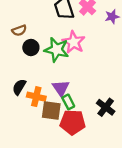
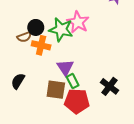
brown semicircle: (19, 30) -> (24, 37), moved
black semicircle: (19, 87) -> (18, 81), moved
orange cross: (36, 97) -> (41, 45), moved

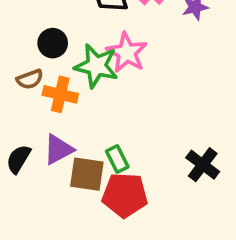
black circle: (36, 27) -> (53, 43), moved
purple triangle: (65, 67) -> (58, 149), moved, turned 36
black cross: (109, 86) -> (203, 165), moved

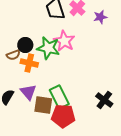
black circle: (53, 43) -> (25, 45), moved
purple triangle: (58, 149) -> (28, 92), turned -42
green rectangle: (117, 159) -> (59, 97), size x1.6

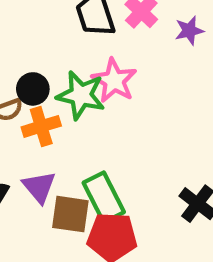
orange cross: (29, 63) -> (41, 126), turned -30

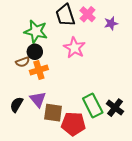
green star: (81, 95) -> (36, 31), moved
green rectangle: (104, 197) -> (93, 106), moved

